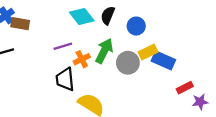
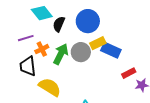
black semicircle: (108, 15) -> (59, 24), moved
blue circle: (136, 26) -> (88, 21), size x1.5
green arrow: (104, 51) -> (61, 54), moved

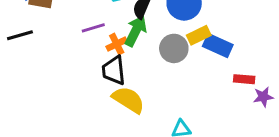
green arrow: (61, 54) -> (136, 31), moved
black trapezoid: (28, 66) -> (114, 70), moved
red rectangle: (129, 73) -> (244, 79), turned 32

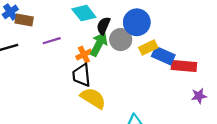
purple line: (93, 28) -> (52, 41), moved
gray circle: (174, 48) -> (121, 40), moved
red rectangle: (244, 79) -> (184, 66), moved, size x1.5

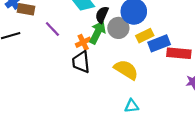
purple line: (52, 41) -> (52, 29), turned 63
blue rectangle: (163, 56) -> (159, 43), turned -45
yellow semicircle: (93, 98) -> (126, 70), moved

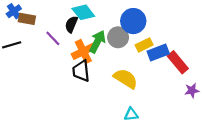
black semicircle: (102, 15) -> (71, 24), moved
orange cross: (83, 42) -> (83, 51), size x1.5
red rectangle: (179, 53) -> (178, 62), turned 45

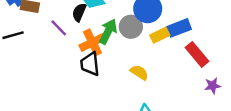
blue rectangle: (158, 52) -> (179, 28), moved
yellow semicircle: (126, 79) -> (139, 72), size x0.7

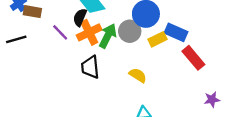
blue rectangle: (179, 28) -> (176, 32), turned 45
orange cross: (92, 42) -> (89, 32), moved
purple star: (213, 86) -> (212, 100), moved

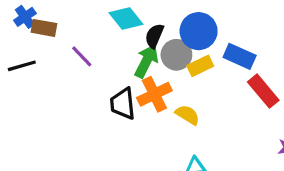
black semicircle: (80, 17) -> (154, 36), moved
orange cross: (89, 32) -> (154, 94), moved
yellow rectangle: (157, 39) -> (200, 66), moved

